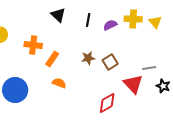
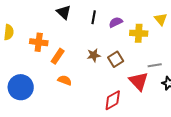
yellow cross: (133, 19) -> (139, 33), moved

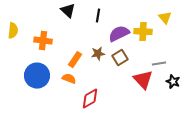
purple semicircle: (116, 22) -> (119, 34), moved, size x1.5
orange rectangle: (58, 56) -> (75, 60), moved
blue circle: (21, 87) -> (37, 76), moved
red diamond: (113, 100) -> (90, 99), moved

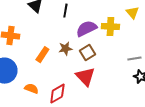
gray line: (159, 64) -> (134, 59), moved
orange semicircle: (69, 79) -> (31, 89), moved
red triangle: (143, 80) -> (85, 77), moved

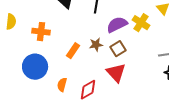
yellow cross: (110, 27) -> (141, 23), turned 30
orange semicircle: (31, 89) -> (62, 85), turned -96

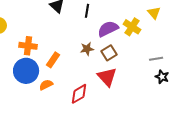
orange cross: (41, 32) -> (28, 46), moved
orange rectangle: (73, 51) -> (53, 60), moved
orange semicircle: (62, 85) -> (46, 85), moved, turned 48

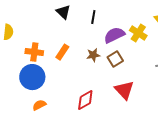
orange rectangle: (53, 60) -> (62, 52), moved
red triangle: (107, 77) -> (124, 90), moved
orange semicircle: (46, 85) -> (39, 105), moved

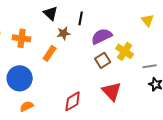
yellow cross: (138, 33) -> (125, 51), moved
orange cross: (34, 52) -> (22, 38), moved
brown star: (93, 55) -> (64, 33), moved

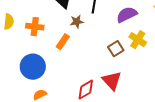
purple semicircle: (102, 36) -> (127, 15), moved
red triangle: (112, 91) -> (112, 81), moved

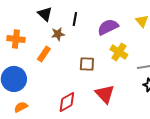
brown square: (116, 49) -> (87, 64), moved, turned 35
red triangle: (112, 81) -> (105, 94), moved

